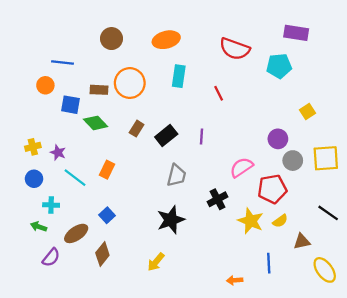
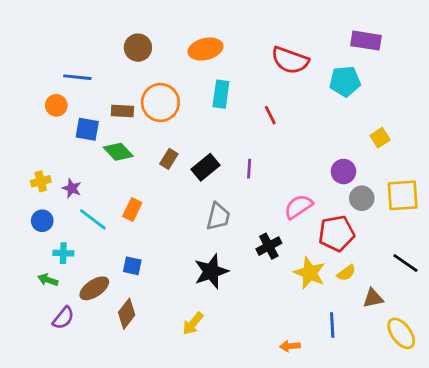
blue square: (107, 215) -> (132, 266), turned -35

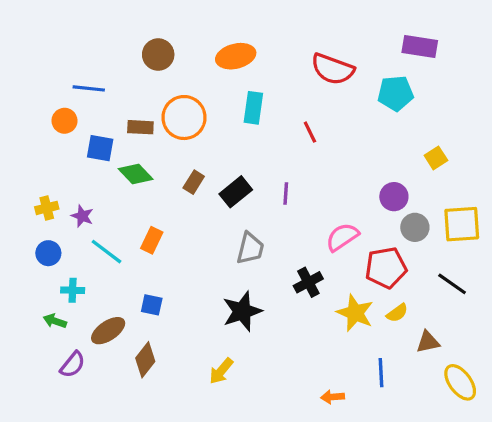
black line: (405, 263) -> (452, 284), moved

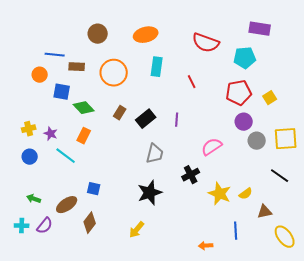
brown rectangle: (140, 127) -> (77, 67), moved
orange rectangle: (152, 240) -> (84, 136), moved
red pentagon: (386, 268) -> (239, 93), moved
cyan cross: (73, 290) -> (22, 226), moved

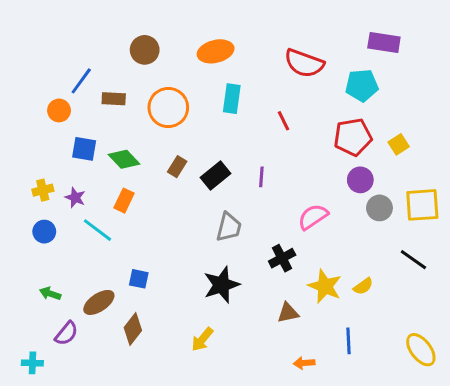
blue line: (55, 55) -> (81, 81), turned -60
blue square: (62, 92) -> (84, 149), moved
brown triangle: (265, 212) -> (288, 313), moved
cyan cross: (22, 226) -> (32, 363), moved

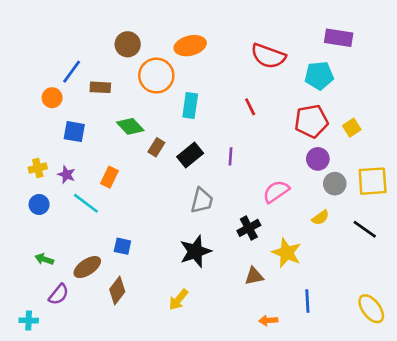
cyan rectangle: (232, 99) -> (190, 106), moved
orange circle: (168, 108) -> (156, 76), moved
green diamond: (124, 159) -> (130, 126), moved
yellow semicircle: (363, 286) -> (320, 218), moved

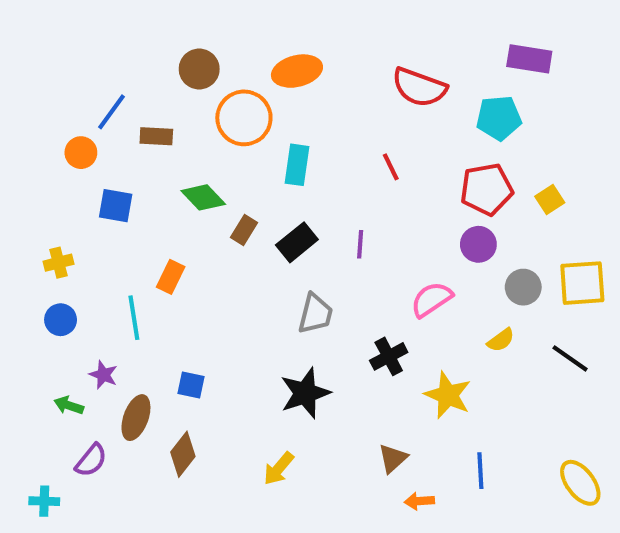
purple circle: (318, 159) -> (478, 244), moved
purple star: (66, 175) -> (103, 375), moved
cyan line: (86, 203) -> (134, 318), turned 44
brown ellipse: (87, 267) -> (136, 418), turned -36
brown triangle: (254, 276) -> (393, 458), moved, turned -30

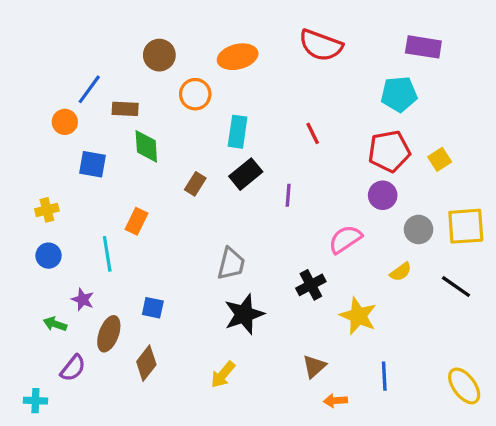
red semicircle: (419, 87) -> (321, 45), moved
orange circle: (244, 118) -> (195, 94), size x0.7
green diamond: (203, 197) -> (146, 146), moved, turned 40
black rectangle: (297, 242) -> (246, 174), moved
gray trapezoid: (315, 314) -> (231, 264), moved

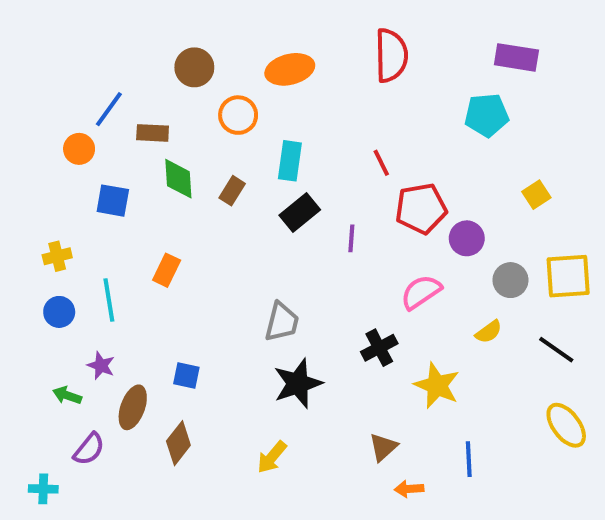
red semicircle: (321, 45) -> (391, 55), turned -111
red pentagon: (389, 151) -> (421, 209), moved
brown rectangle: (195, 184) -> (232, 191), moved
cyan line: (107, 254) -> (109, 300), moved
yellow ellipse: (464, 386) -> (566, 425), moved

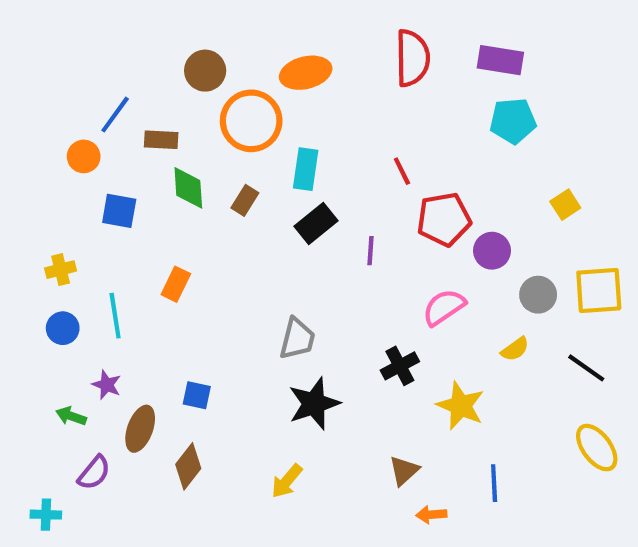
purple rectangle: (516, 57) -> (500, 60), moved
orange circle: (238, 115) -> (251, 121), size x1.5

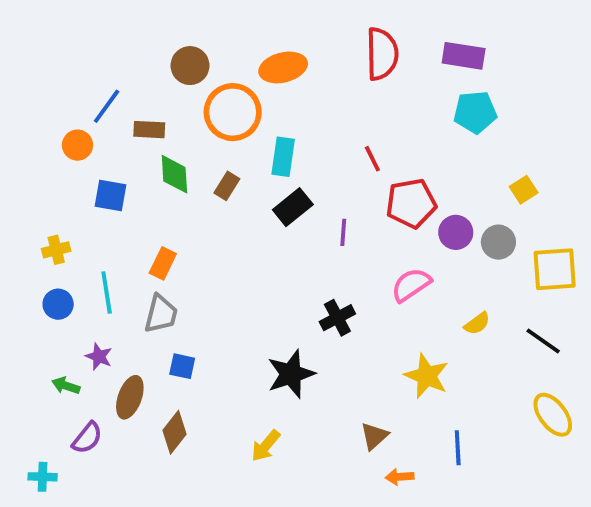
gray circle: (538, 295) -> (498, 242), moved
gray trapezoid: (297, 339) -> (161, 314), moved
black cross: (400, 366) -> (337, 318), moved

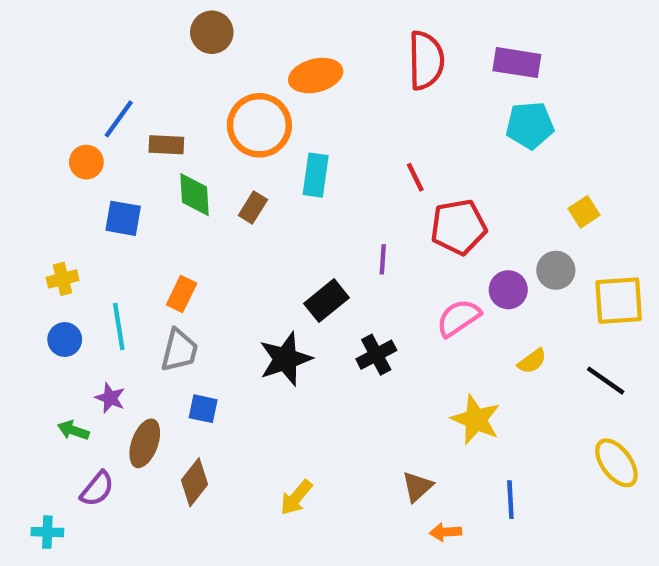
brown circle: (190, 66) -> (212, 32), moved
black rectangle: (293, 207) -> (326, 301), moved
purple circle: (456, 232) -> (508, 290), moved
black star: (291, 374) -> (285, 359), moved

